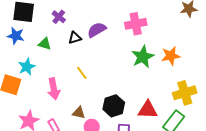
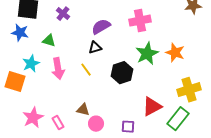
black triangle: (75, 38) -> (95, 48), moved
orange star: (171, 56) -> (175, 53), turned 30
pink arrow: (54, 89) -> (58, 69), moved
black hexagon: (114, 106) -> (122, 73), moved
red triangle: (148, 110) -> (152, 107), turned -30

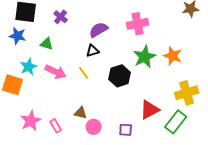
pink arrow: (58, 69) -> (56, 72), turned -55

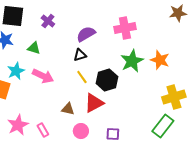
yellow line: (84, 73) -> (82, 77), moved
red triangle: (150, 110) -> (94, 103), moved
brown triangle: (81, 113) -> (68, 109), moved

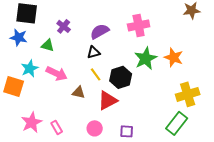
purple cross: (48, 21) -> (64, 26), moved
brown triangle: (68, 109) -> (79, 92), moved

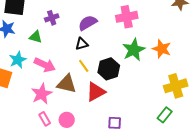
purple cross: (64, 26) -> (52, 18), turned 32
brown triangle: (79, 92) -> (67, 84), size x1.5
pink star: (32, 122) -> (42, 94), moved
green rectangle: (177, 123) -> (165, 115), size x0.7
pink circle: (95, 128) -> (67, 120), moved

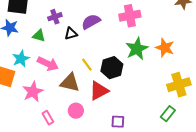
black triangle: (82, 44) -> (71, 34), moved
pink star: (42, 94) -> (33, 92), moved
pink circle: (67, 120) -> (76, 111), moved

